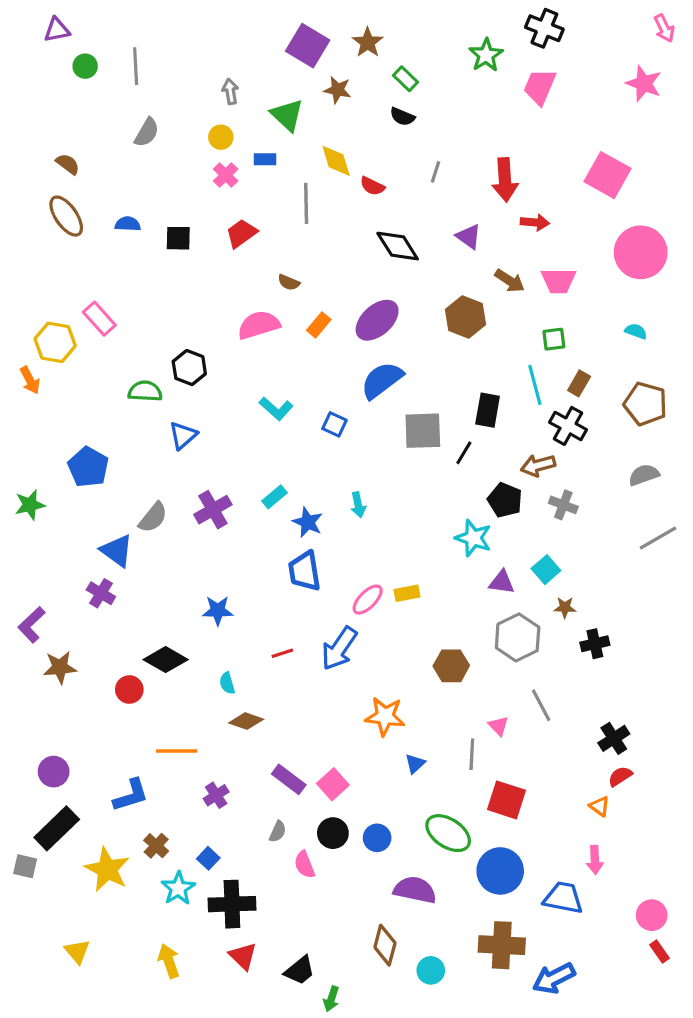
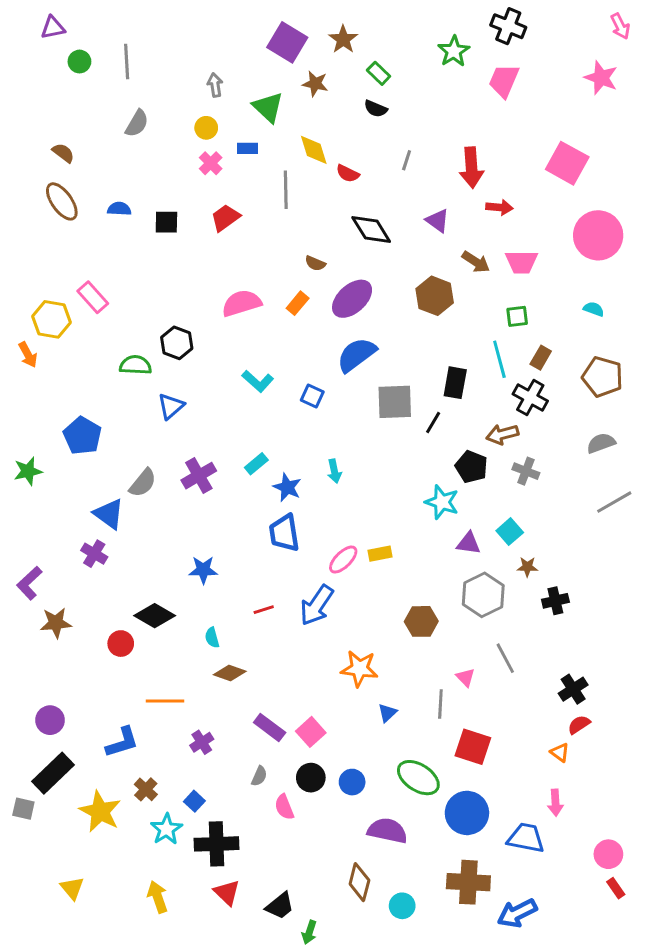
brown semicircle: (289, 282) -> (315, 263), moved

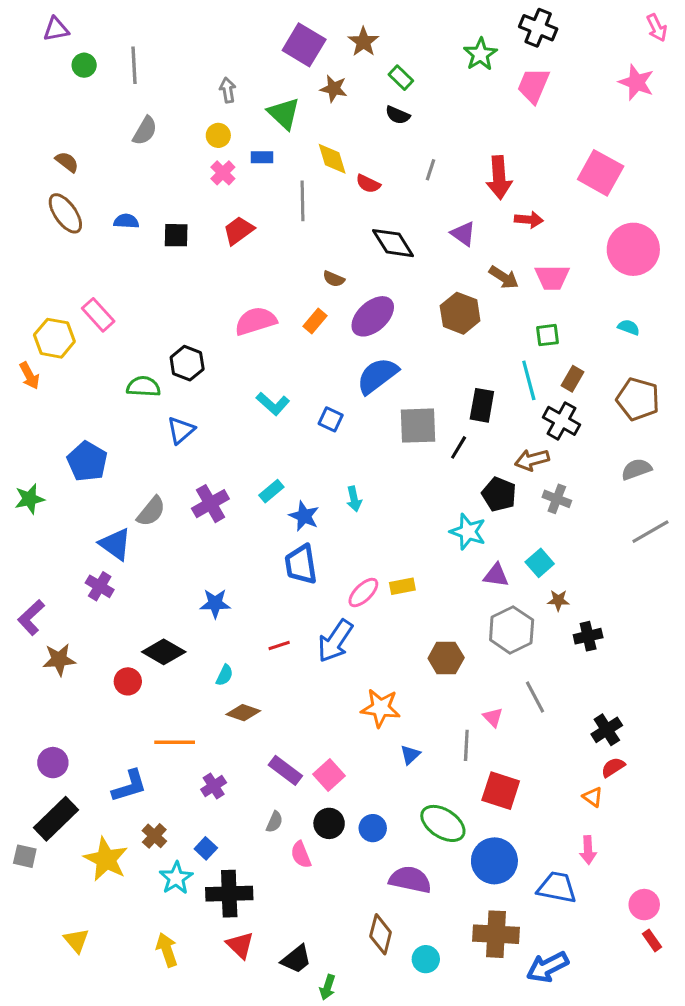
cyan semicircle: (212, 638) -> (225, 675), turned -138

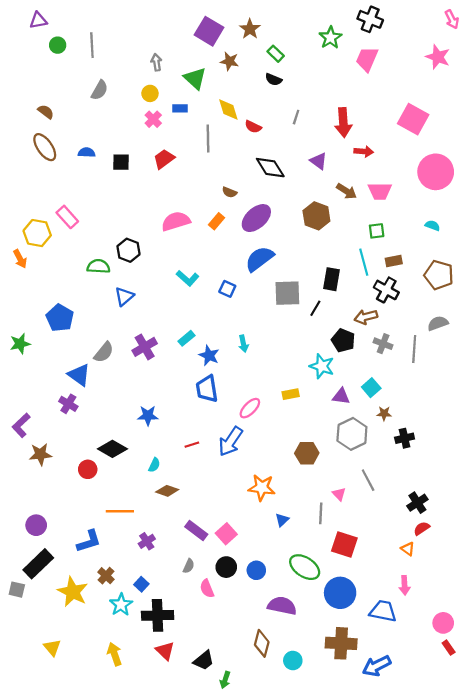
brown rectangle: (572, 379) -> (394, 261), turned 49
gray line: (650, 532) -> (414, 349), moved, turned -56
yellow rectangle: (402, 586) -> (291, 394), moved

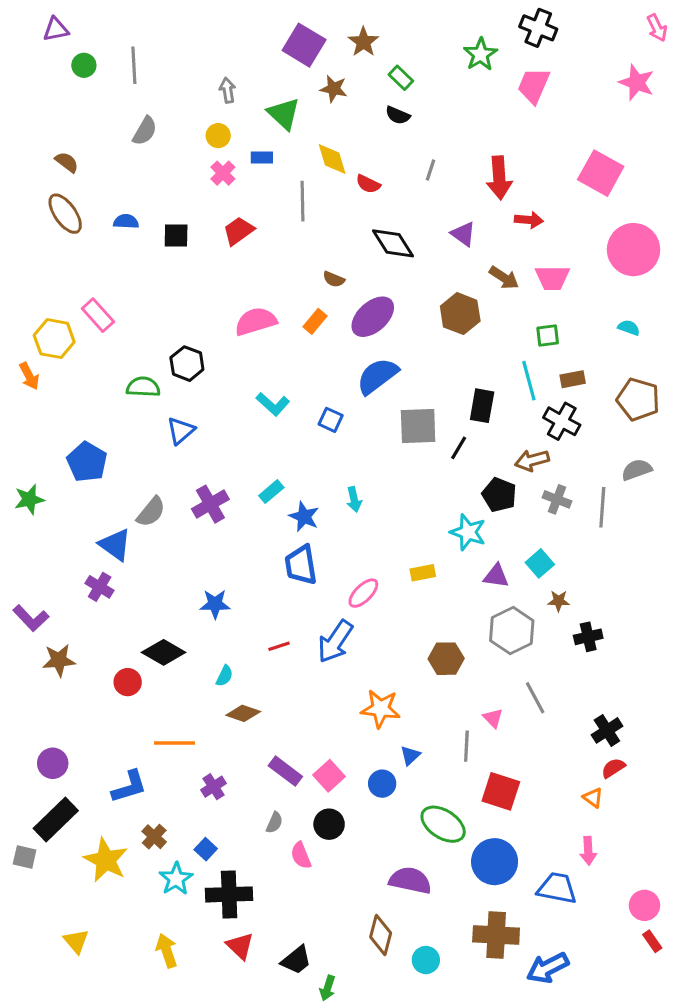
purple L-shape: (21, 425) -> (31, 618), turned -90
blue circle: (256, 570) -> (382, 784), moved

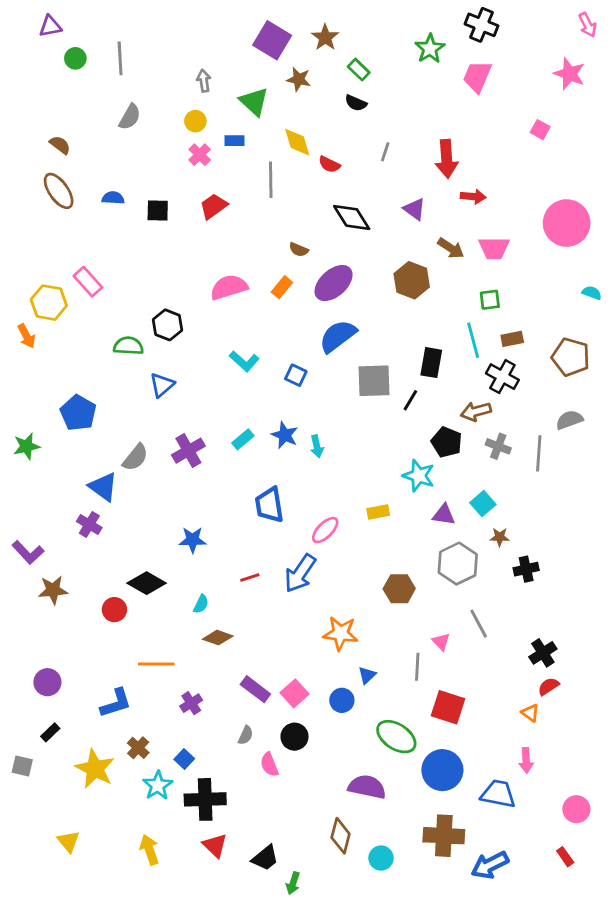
pink square: (601, 173) -> (540, 130), moved, size x0.5
cyan semicircle: (629, 328) -> (592, 293), moved
blue star: (304, 517) -> (285, 435), moved
black rectangle: (56, 819) -> (50, 732), size x0.5
red rectangle: (652, 941) -> (565, 857), moved

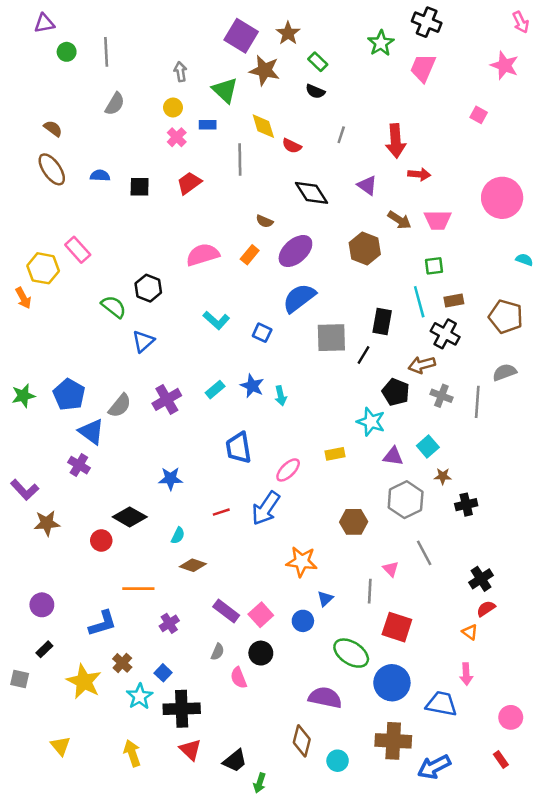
brown star: (299, 79) -> (265, 70), size x1.4
green semicircle: (128, 346) -> (114, 307), turned 35
blue pentagon: (78, 413) -> (69, 395), moved

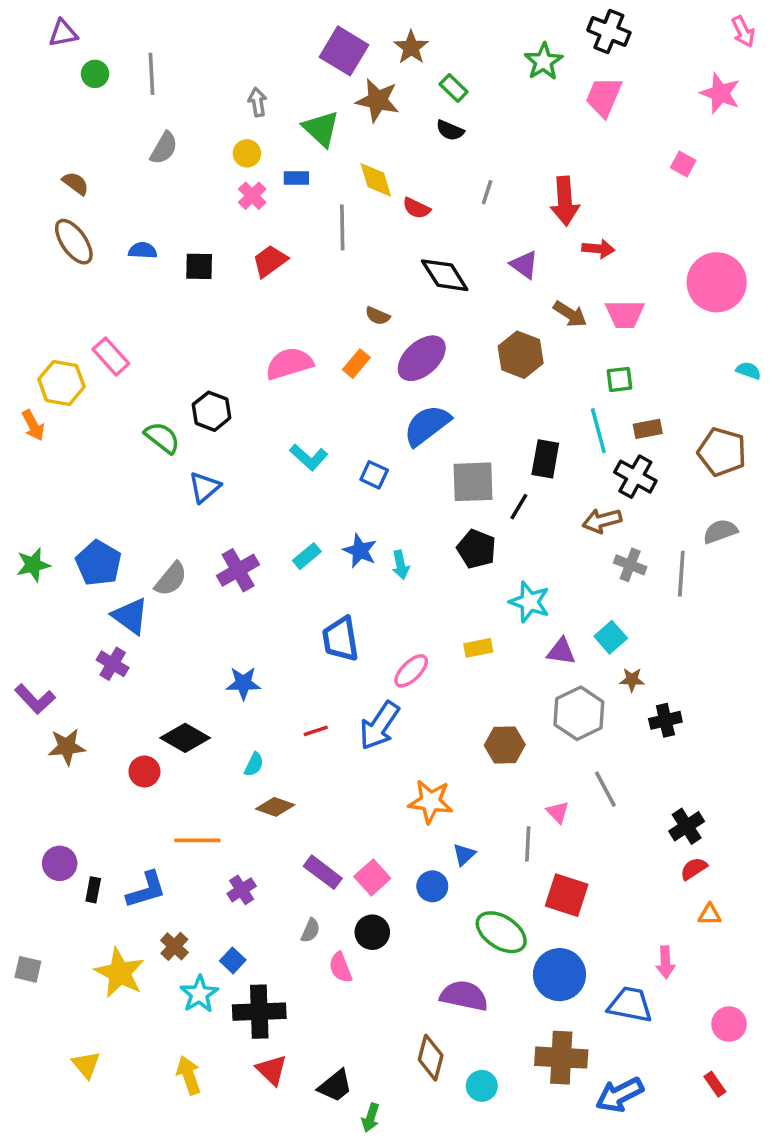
black pentagon: (396, 392) -> (476, 549), moved
orange triangle: (470, 632) -> (710, 915), moved, turned -35
black rectangle: (44, 649) -> (93, 890), moved, turned -35

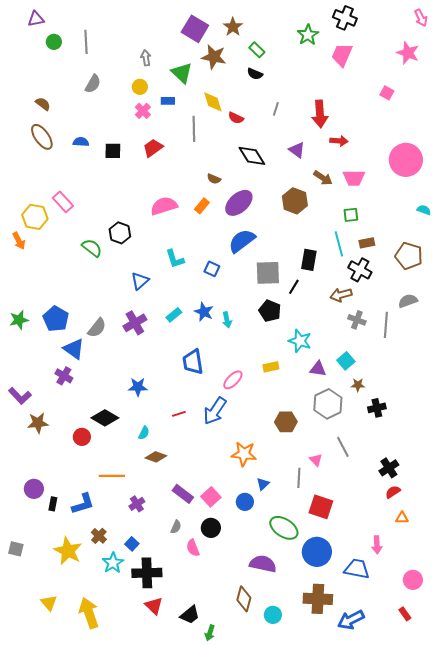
cyan L-shape: (309, 457) -> (175, 259), turned 30
blue triangle: (204, 487) -> (140, 281), moved
yellow arrow: (189, 1075) -> (89, 613), moved, size x1.4

